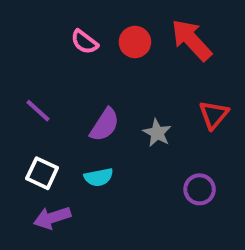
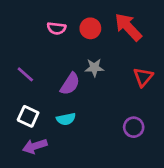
pink semicircle: (84, 42) -> (56, 28), turned -30
gray star: (157, 133) -> (94, 68), moved, turned -30

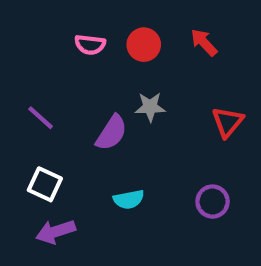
red arrow: (128, 27) -> (204, 42), size x0.6
cyan semicircle: (66, 119) -> (129, 199), moved

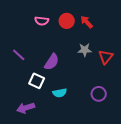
red arrow: (204, 42) -> (87, 22), moved
gray star: (150, 107) -> (85, 50), moved
white square: (45, 184) -> (37, 81), moved

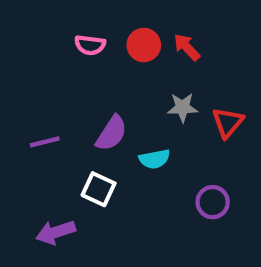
purple line: (19, 55) -> (45, 142), moved, turned -56
white square: (37, 81) -> (99, 189), moved
cyan semicircle: (60, 93) -> (155, 159), moved

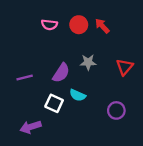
gray star: (182, 107) -> (88, 62), moved
cyan semicircle: (155, 159) -> (78, 95), moved, turned 35

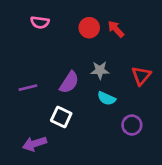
pink semicircle: (49, 25) -> (40, 22), moved
cyan semicircle: (78, 95) -> (107, 98), moved

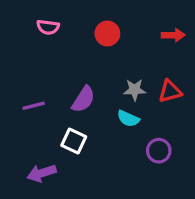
red arrow: (116, 29) -> (173, 35), moved, turned 132
gray star: (100, 70) -> (135, 90), moved
red triangle: (141, 76) -> (170, 91), turned 35

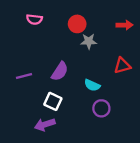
gray star: (135, 90) -> (89, 41), moved
purple circle: (159, 151) -> (101, 108), moved
purple arrow: (42, 173) -> (45, 125), moved

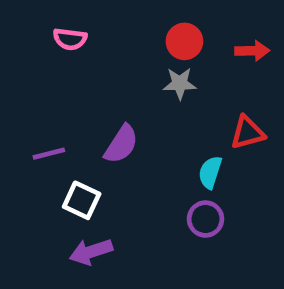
red circle: (77, 24) -> (184, 41), moved
cyan semicircle: (92, 85) -> (210, 172), moved, turned 84
white square: (53, 101) -> (82, 200), moved

